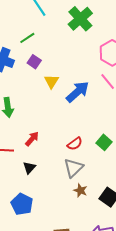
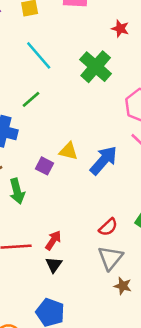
purple square: (34, 62) -> (45, 166), moved
yellow triangle: (51, 81) -> (69, 151), turned -42
red arrow: (32, 139) -> (53, 240), moved

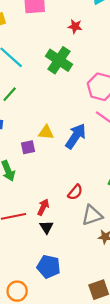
purple square: (45, 166) -> (28, 147), turned -32
red semicircle: (108, 227) -> (75, 192), moved
gray triangle: (110, 258) -> (92, 215), turned 40

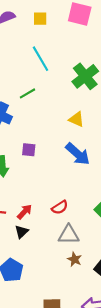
yellow triangle: (46, 132) -> (77, 119), moved
blue arrow: (76, 136) -> (78, 154), turned 80

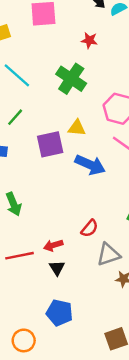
purple square: (29, 150) -> (50, 144), moved, size x1.6
red arrow: (25, 212) -> (53, 245), turned -133

